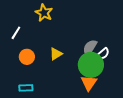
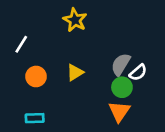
yellow star: (44, 13) -> (75, 20), moved
green circle: (91, 65) -> (122, 87), size x0.6

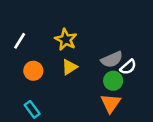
yellow star: (75, 20) -> (66, 40), moved
gray semicircle: (121, 64) -> (112, 60), turned -145
cyan rectangle: (35, 118) -> (32, 109), turned 56

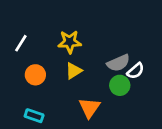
yellow star: (66, 40) -> (70, 42), turned -30
orange triangle: (111, 103) -> (89, 108), moved
cyan rectangle: (32, 109) -> (34, 116), turned -35

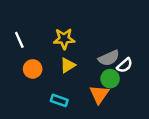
white line: (21, 43) -> (19, 40), turned -56
orange triangle: (89, 108) -> (99, 94), moved
cyan rectangle: (34, 116) -> (59, 100), moved

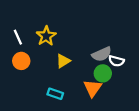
yellow star: (64, 39) -> (46, 36), moved, turned -30
white semicircle: (125, 65) -> (116, 61), turned 56
orange circle: (33, 69) -> (21, 61), moved

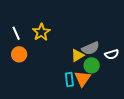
yellow triangle: (63, 61) -> (77, 55), moved
white semicircle: (116, 61) -> (112, 54), moved, turned -32
cyan rectangle: (55, 94) -> (69, 80), moved, turned 64

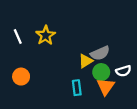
orange circle: (19, 54) -> (21, 77), moved
white semicircle: (112, 54) -> (123, 71), moved
orange triangle: (83, 79) -> (106, 87), moved

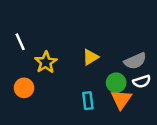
yellow star: (46, 35) -> (46, 62), moved
gray semicircle: (100, 53) -> (135, 61), moved
yellow triangle: (86, 61) -> (91, 57), moved

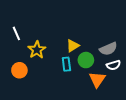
green circle: (116, 83) -> (86, 60), moved
cyan rectangle: (88, 101) -> (66, 64), moved

